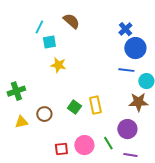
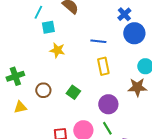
blue line: (126, 70) -> (98, 41), moved
yellow rectangle: (95, 105) -> (103, 66), moved
brown circle: (44, 114) -> (43, 90), moved
purple circle: (127, 129) -> (108, 104), moved

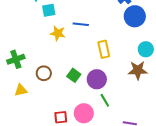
blue line: (98, 41) -> (81, 24), moved
purple circle: (108, 104) -> (97, 79), moved
green line: (107, 128) -> (105, 100), moved

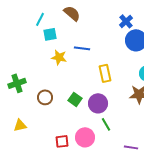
yellow triangle: (21, 90) -> (20, 125), moved

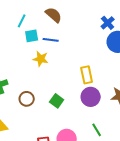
blue line: (82, 48) -> (51, 40), moved
purple circle: (98, 103) -> (91, 97), moved
green line: (106, 124) -> (97, 130), moved

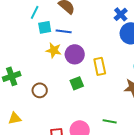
purple circle: (91, 97) -> (75, 54), moved
green square: (57, 101) -> (77, 83), moved, turned 32
green line: (97, 130) -> (110, 121), turned -48

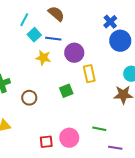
cyan square: (45, 27) -> (34, 35), turned -32
purple circle: (75, 54) -> (74, 53), moved

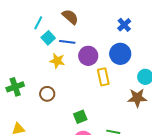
blue circle: (120, 41) -> (120, 54), moved
green square: (66, 91) -> (80, 117), moved
brown circle: (29, 98) -> (47, 94), moved

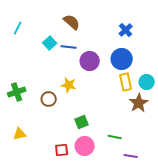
cyan line: (38, 23) -> (18, 28), moved
yellow star: (57, 61) -> (69, 85), moved
yellow rectangle: (103, 77) -> (126, 82), moved
brown star: (137, 98) -> (139, 103), turned -30

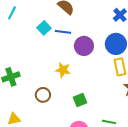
brown circle: (49, 99) -> (43, 95), moved
green square: (82, 122) -> (80, 100), moved

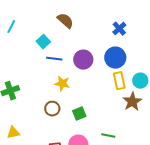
blue line: (63, 32) -> (54, 59), moved
brown circle: (43, 95) -> (52, 109), moved

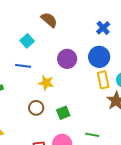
blue line: (54, 59) -> (23, 66), moved

